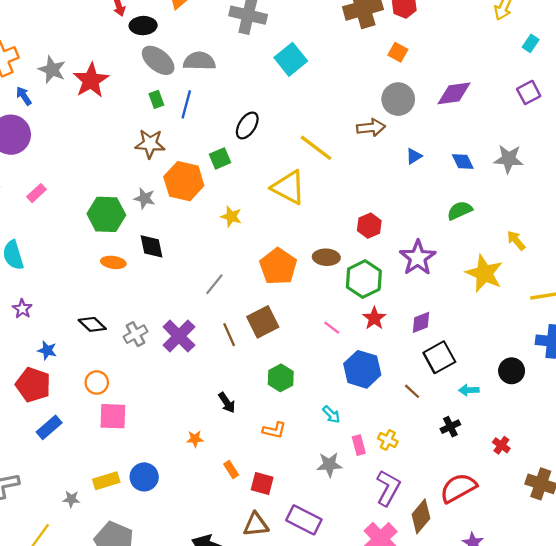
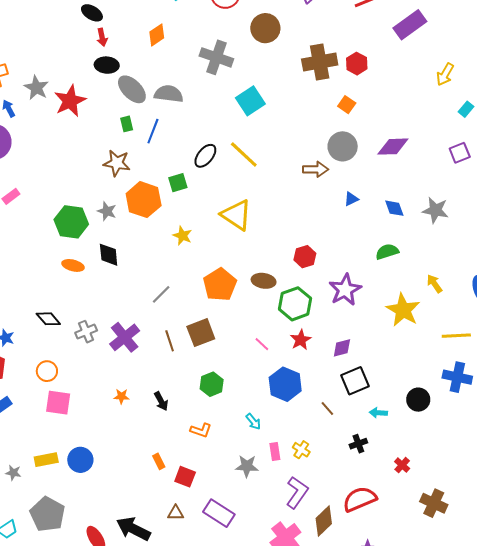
black ellipse: (143, 26) -> (107, 65), moved
yellow line: (316, 148) -> (244, 154), moved
orange star: (195, 439) -> (121, 396), moved
brown triangle: (256, 525) -> (176, 513), size x0.7

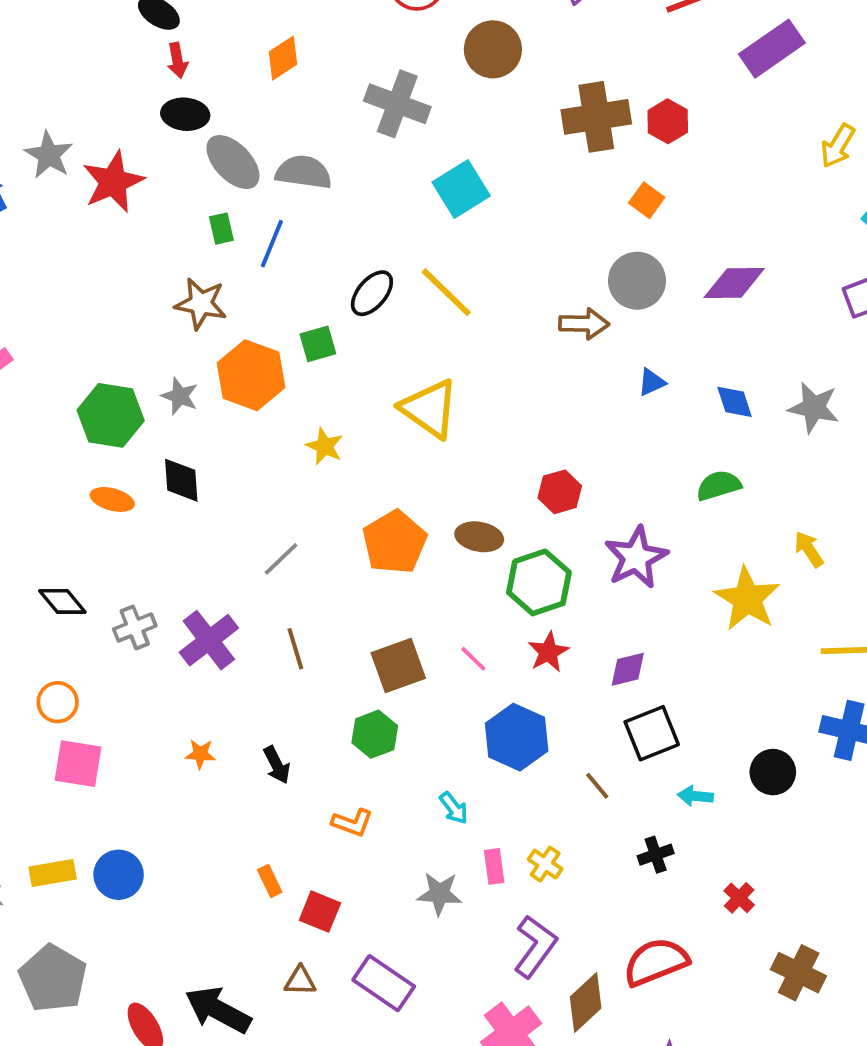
brown square: (201, 333) -> (398, 665), moved

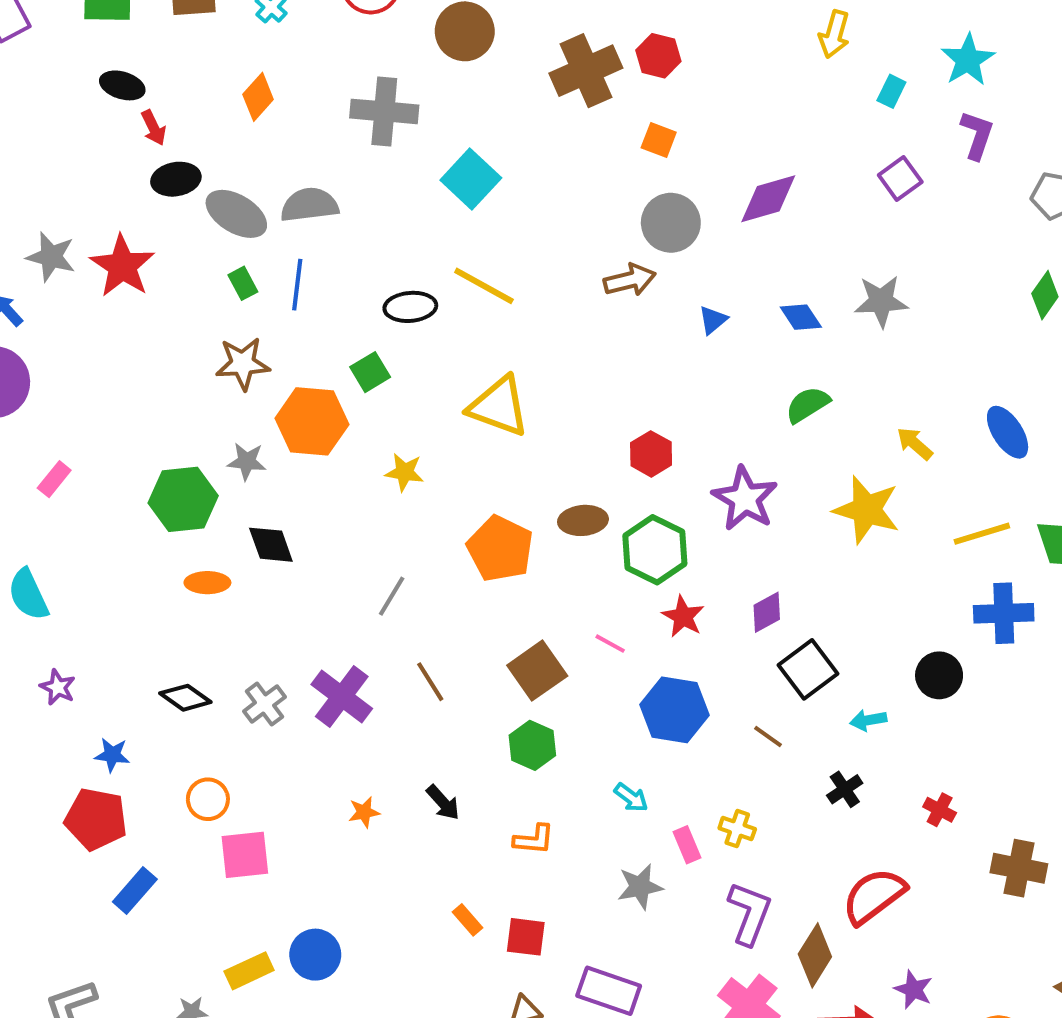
black ellipse: (372, 293) -> (410, 307), turned 60

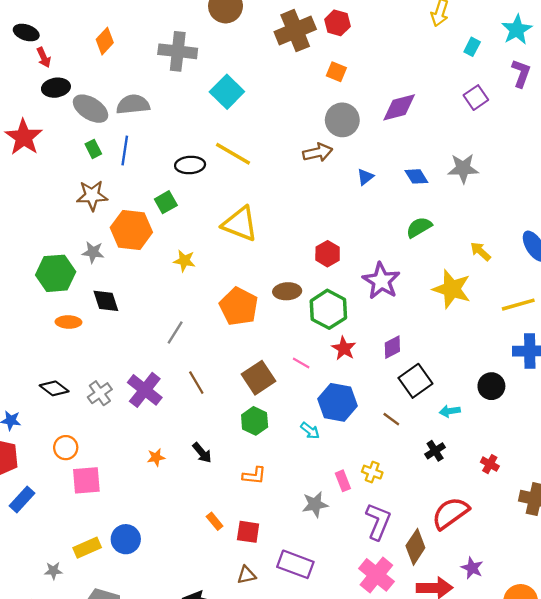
cyan arrow: (631, 797) -> (310, 431), moved

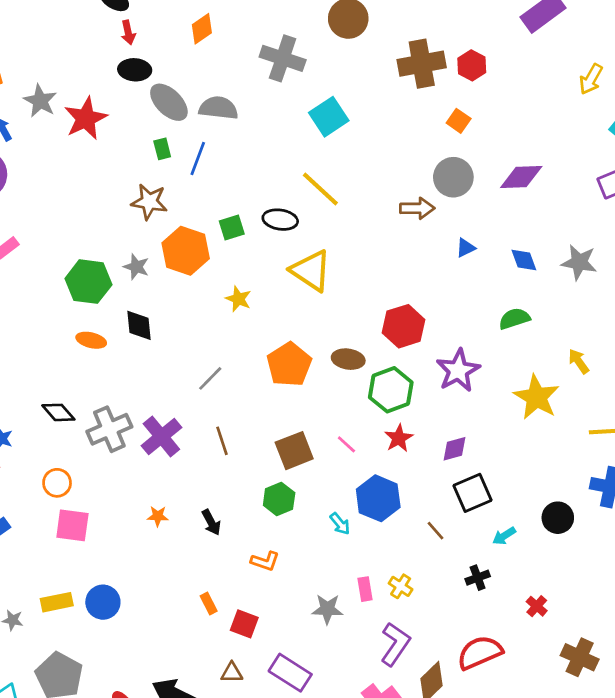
black ellipse: (190, 165) -> (280, 220), moved
red hexagon: (328, 254) -> (404, 326), size x1.4
gray cross: (100, 393) -> (109, 429), size x1.5
cyan arrow: (450, 411) -> (504, 536), turned -36

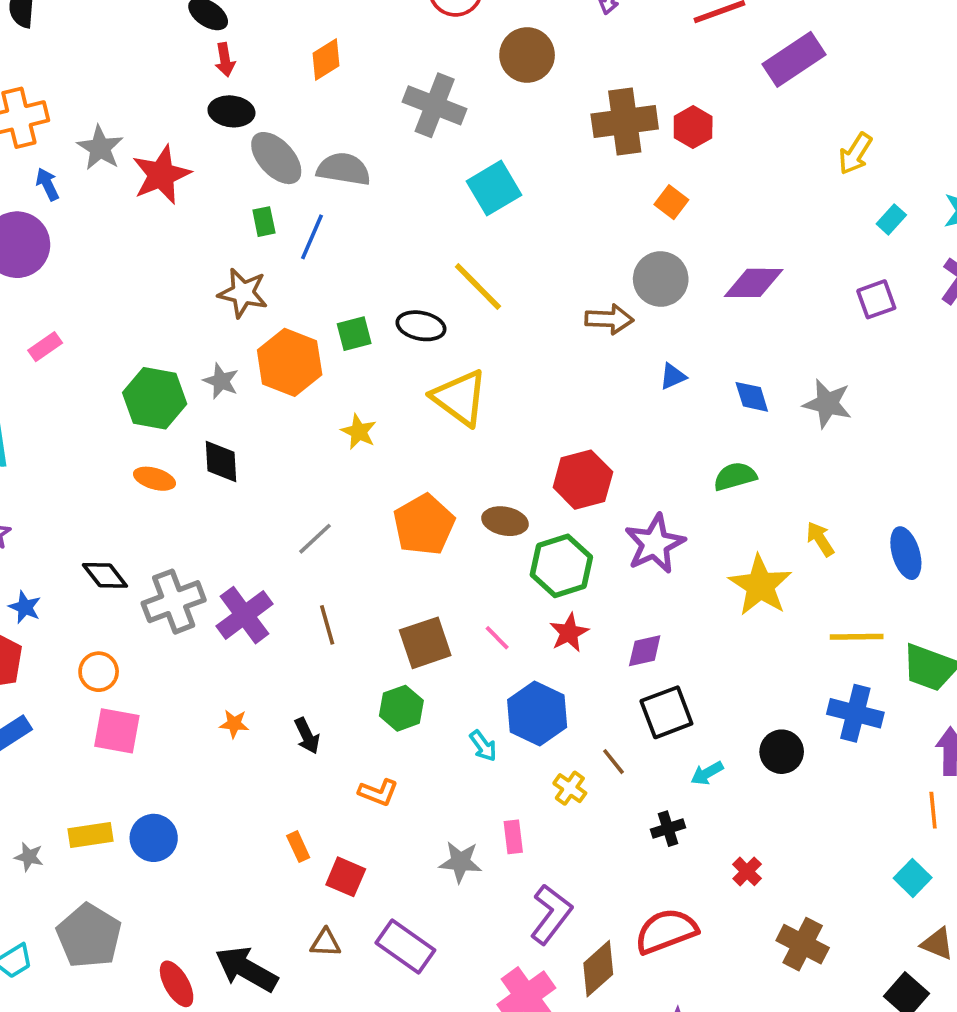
yellow cross: (401, 586) -> (570, 788), moved

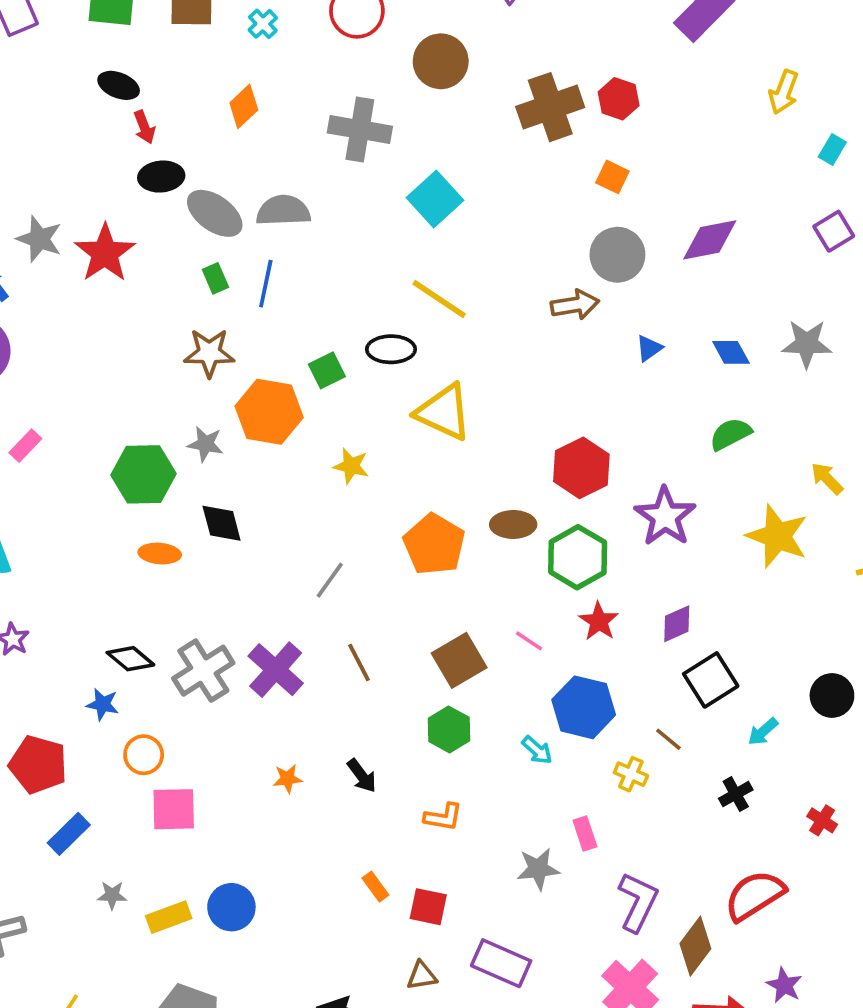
blue star: (25, 607) -> (103, 704), moved
gray star: (29, 857) -> (112, 895), moved

